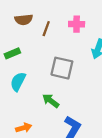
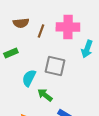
pink cross: (77, 24) -> (68, 27), size x1.6
cyan semicircle: (18, 82) -> (29, 78), moved

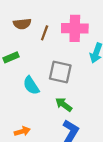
cyan semicircle: (29, 78) -> (31, 85), turned -60
green arrow: (45, 95) -> (64, 104), moved

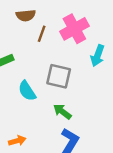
brown semicircle: (22, 24) -> (26, 15), moved
pink cross: (75, 28) -> (74, 29), turned -30

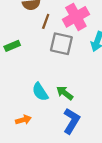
gray square: (59, 76) -> (61, 44), moved
cyan semicircle: (27, 91) -> (40, 92), moved

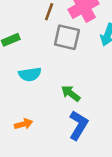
cyan semicircle: (40, 92) -> (30, 74), moved, turned -66

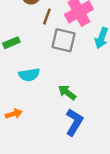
orange arrow: (24, 124) -> (14, 114), moved

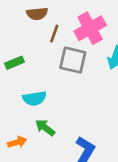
green arrow: (67, 92) -> (45, 128), moved

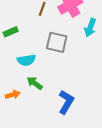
gray square: (73, 60) -> (57, 42), moved

